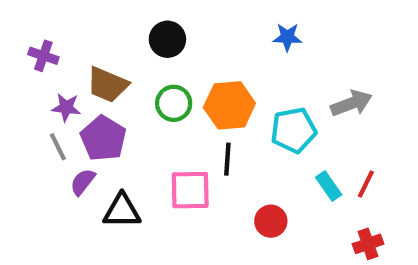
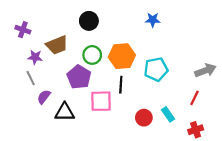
brown trapezoid: (107, 85) -> (57, 45), turned -45
gray arrow: (351, 103) -> (205, 70), moved
purple pentagon: (103, 138) -> (79, 77), moved
cyan rectangle: (329, 186) -> (168, 114), moved

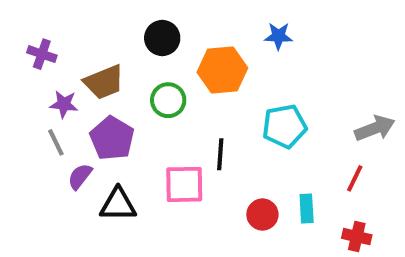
orange hexagon: (122, 56) -> (222, 70), moved
purple pentagon: (79, 77) -> (112, 138), moved
cyan rectangle: (168, 114) -> (307, 208), turned 32
red cross: (196, 130) -> (357, 237), turned 32

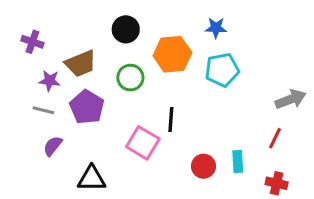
cyan pentagon: (285, 126) -> (222, 70), moved
gray line: (56, 142) -> (43, 110), turned -50
purple semicircle: (80, 176) -> (53, 146), moved
pink square: (184, 184) -> (143, 143), turned 32
black triangle: (118, 204) -> (92, 179), moved

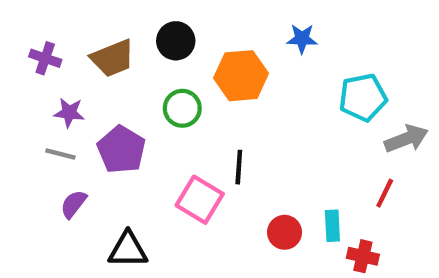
brown trapezoid: (81, 64) -> (113, 58), moved
cyan pentagon: (222, 70) -> (363, 97), moved
red cross: (277, 183) -> (363, 256), moved

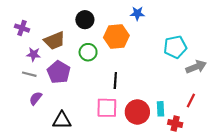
blue star: (302, 39) -> (137, 13), moved
brown trapezoid: (113, 58) -> (54, 41), moved
red line: (385, 193) -> (191, 100), moved
pink square: (200, 200) -> (107, 108), moved, turned -30
red circle: (285, 232) -> (137, 112), size x1.5

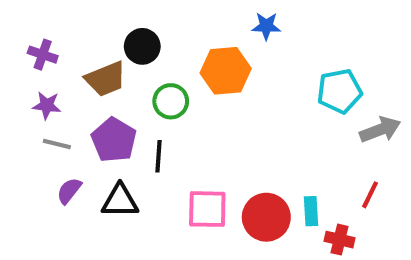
black circle: (85, 20) -> (142, 46), moved
purple star: (34, 54) -> (47, 105), moved
black line: (115, 81) -> (159, 156), moved
black triangle: (62, 120) -> (120, 201), moved

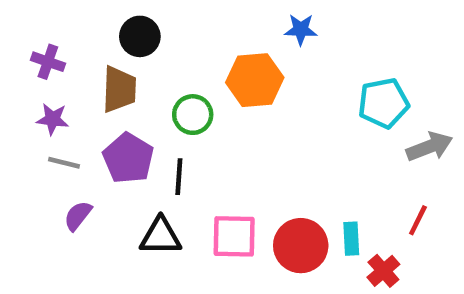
black circle: (142, 46) -> (140, 36), moved
brown trapezoid: (106, 79) -> (119, 89), turned -66
black triangle: (120, 201) -> (161, 236), moved
red cross: (339, 240) -> (383, 271), turned 36

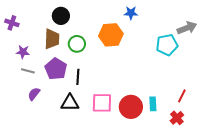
purple cross: (48, 62) -> (12, 23), moved
green circle: (193, 115) -> (77, 44), moved
gray arrow: (429, 147) -> (187, 28), moved
red cross: (383, 271) -> (177, 118), moved

